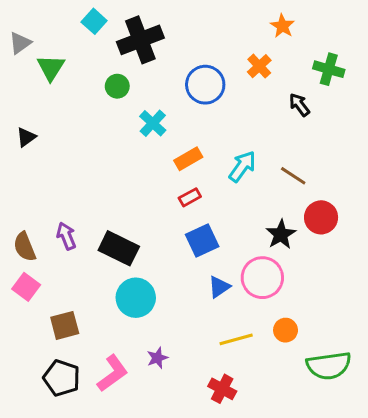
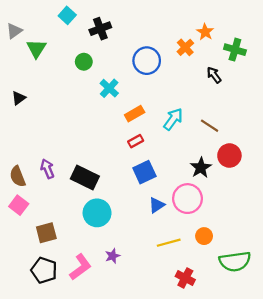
orange star: (282, 26) -> (205, 32), moved
black cross: (140, 40) -> (100, 29), size x0.7
red cross: (222, 389) -> (185, 278), moved

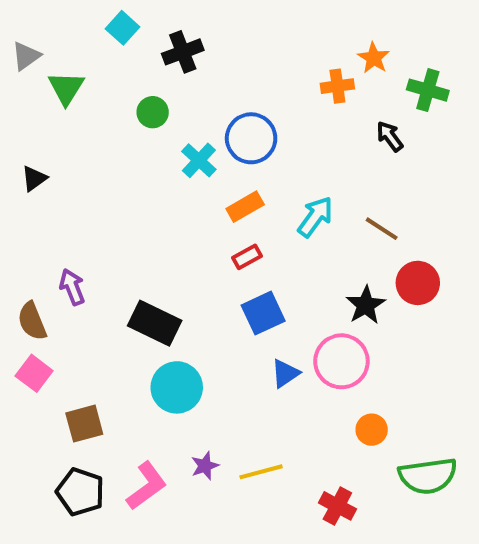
orange cross: (185, 47) -> (337, 86), turned 35
blue circle: (147, 61) -> (251, 138), moved
purple arrow: (47, 169) -> (72, 287), moved
yellow line: (169, 243) -> (261, 472), moved

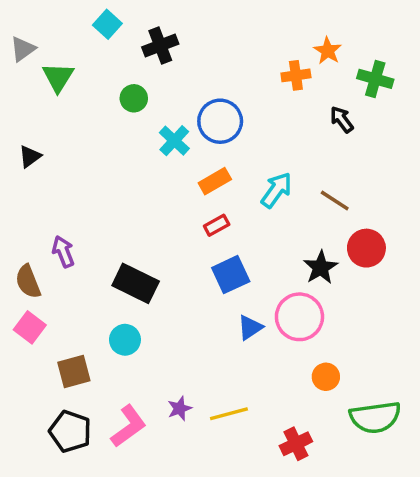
cyan circle: (177, 387) -> (125, 340), moved, size x0.7
red cross: (337, 506) -> (296, 444), turned 36

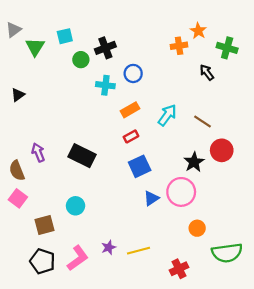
cyan square: (107, 24) -> (65, 36), moved, turned 35
black cross: (160, 45) -> (105, 48), moved
blue circle: (220, 121) -> (133, 73), size x0.7
cyan cross: (174, 141) -> (105, 85), turned -36
black rectangle: (136, 283) -> (82, 156), moved

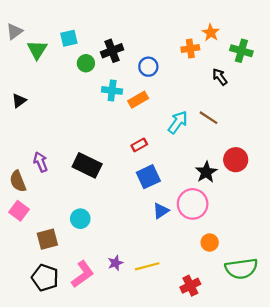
blue circle: (133, 73) -> (148, 67), moved
orange rectangle: (130, 110) -> (138, 100), moved
brown line: (202, 122) -> (208, 118), moved

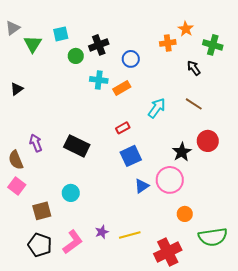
brown line: (208, 118) -> (194, 104), moved
red cross: (190, 286) -> (168, 252), size x1.5

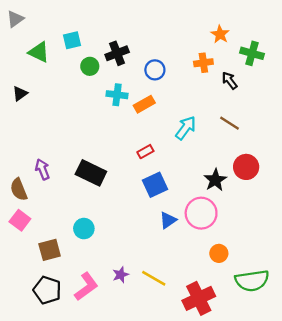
gray triangle: (13, 28) -> (15, 19), moved
orange cross: (168, 43) -> (203, 63), moved
green triangle: (33, 44) -> (39, 52), turned -36
black triangle: (17, 89) -> (20, 94), moved
yellow line: (130, 235) -> (154, 278), turned 45

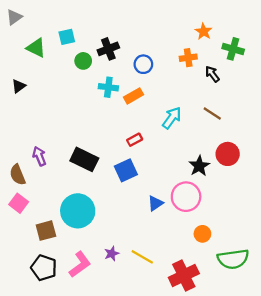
blue square: (155, 185) -> (126, 170), moved
cyan circle: (84, 229) -> (78, 211), size x1.8

